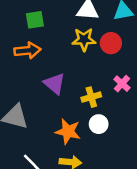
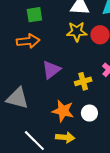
purple triangle: (54, 84) -> (51, 70), turned 42
white circle: (99, 124) -> (89, 113), moved

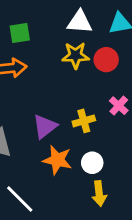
purple triangle: (51, 70) -> (45, 127), moved
yellow arrow: (65, 137) -> (99, 193), moved, turned 78

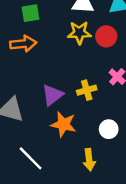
white circle: (92, 163) -> (109, 129), moved
yellow arrow: (99, 193) -> (89, 160), moved

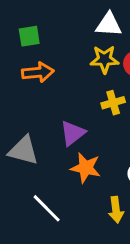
green square: (31, 13) -> (29, 36), moved
yellow cross: (87, 90) -> (113, 103), moved

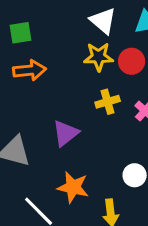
white triangle: (109, 25) -> (103, 21), turned 36
orange star: (86, 168) -> (73, 187), moved

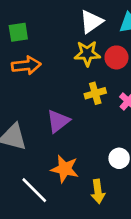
white triangle: (103, 21) -> (91, 22), turned 45

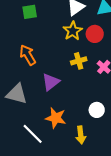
green square: (18, 32) -> (30, 12), moved
yellow star: (87, 53) -> (73, 31), turned -30
orange arrow: (26, 65) -> (28, 55), moved, turned -115

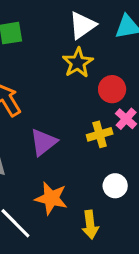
red circle: (95, 34) -> (112, 89), moved
yellow cross: (79, 61) -> (100, 134), moved

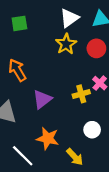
red circle: (112, 89) -> (96, 48), moved
yellow arrow: (90, 225) -> (75, 157), turned -36

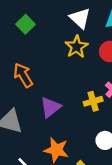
white triangle: (69, 18) -> (80, 18), turned -42
green square: (19, 23) -> (26, 24), turned -35

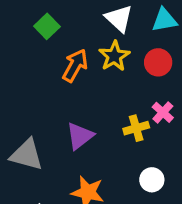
orange arrow: (23, 75) -> (75, 65), moved, turned 60

